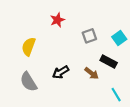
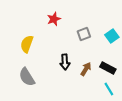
black rectangle: (109, 62) -> (108, 68), moved
black arrow: (61, 72) -> (65, 62), moved, turned -63
brown arrow: (92, 73) -> (86, 69), turned -96

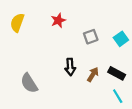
yellow semicircle: (27, 44) -> (17, 23), moved

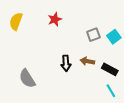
gray square: (91, 37) -> (93, 35), moved
brown arrow: (93, 74) -> (87, 61), moved, turned -112

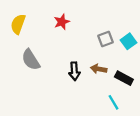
gray semicircle: (27, 79) -> (31, 60), moved
cyan line: (111, 91) -> (114, 102), moved

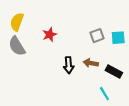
red star: (62, 22) -> (50, 35), moved
cyan square: (129, 41) -> (118, 38), turned 32
gray semicircle: (31, 60) -> (17, 46), moved

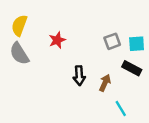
brown arrow: (91, 63) -> (105, 83), moved, turned 104
black rectangle: (114, 71) -> (132, 68), moved

